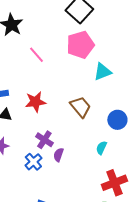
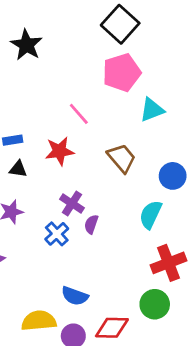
pink line: (36, 55) -> (79, 114), moved
cyan semicircle: (101, 148) -> (151, 215), size x1.5

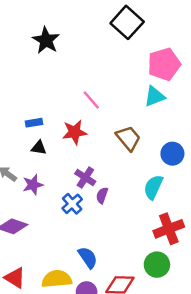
pink pentagon: (122, 73) -> (164, 64), moved
blue semicircle: (75, 296) -> (88, 257), turned -145

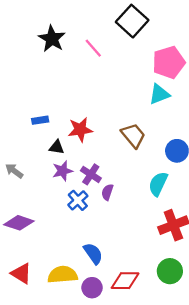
pink line: (91, 100) -> (93, 48), moved
black triangle: (39, 148) -> (57, 147), moved
purple star: (33, 185) -> (63, 171), moved
green circle: (157, 265) -> (170, 271), moved

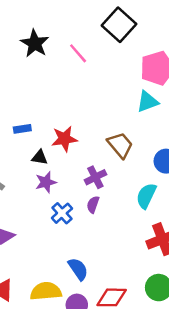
purple cross: (91, 174) -> (95, 177), moved, turned 30

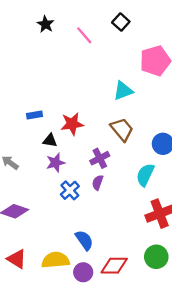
black square: (119, 25) -> (121, 22), size x0.6
black star: (35, 43) -> (46, 24), moved, size x0.7
pink line: (78, 53) -> (84, 35), moved
cyan triangle: (147, 102) -> (123, 91), moved

